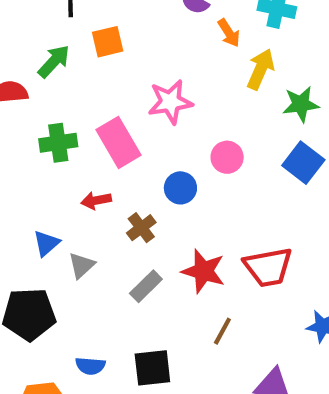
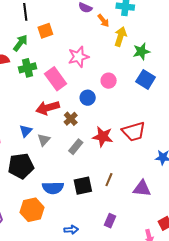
green cross: (58, 143) -> (27, 68), moved
red arrow: (96, 200) -> (48, 108), size x1.6
brown line: (222, 331) -> (109, 180), moved
blue semicircle: (90, 366) -> (53, 188), size x1.5

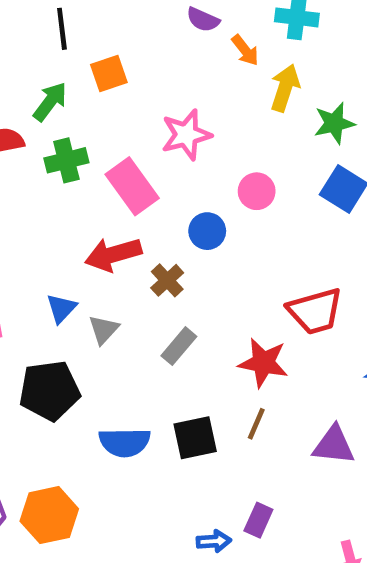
red star: (103, 137) -> (263, 363), moved
orange hexagon: (32, 210) -> (49, 515), moved
blue arrow: (71, 230) -> (214, 541), moved

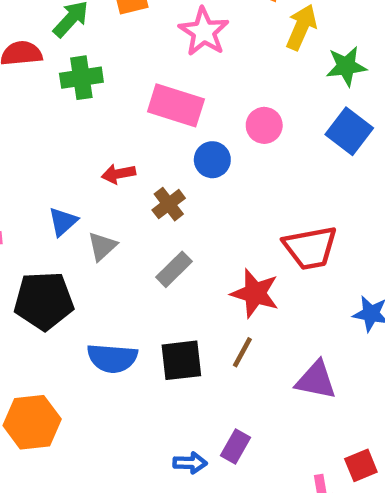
pink star: (186, 135) -> (204, 32), moved, turned -30
pink rectangle: (132, 186) -> (176, 105), moved, turned -42
red arrow: (113, 254) -> (118, 174), size x0.6

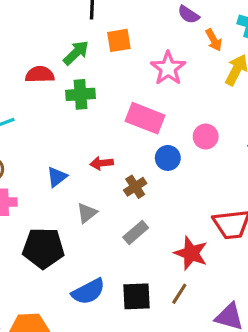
blue triangle: (63, 222) -> (57, 177), moved
blue semicircle: (112, 358) -> (88, 292), turned -36

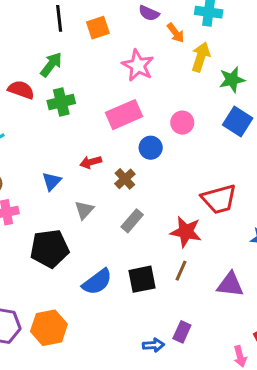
orange square: (119, 40) -> (98, 28), moved
red semicircle: (40, 74) -> (21, 90), turned 30
pink rectangle: (145, 118) -> (124, 115), turned -36

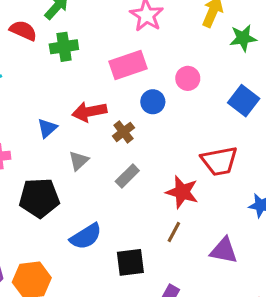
blue square: (238, 122) -> (244, 101), moved
red arrow: (91, 162) -> (89, 112), size x1.5
black square: (142, 279) -> (130, 262), moved

